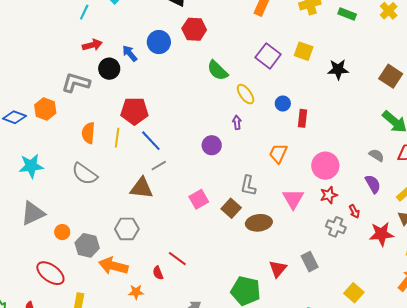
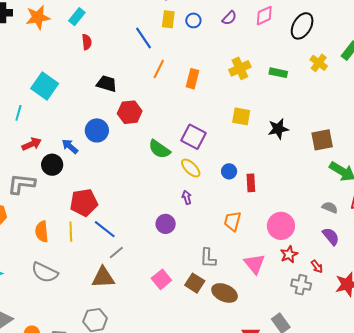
purple square: (268, 56) -> (194, 137), moved
brown square: (391, 76) -> (322, 140), moved, turned -35
brown ellipse: (259, 223) -> (225, 293), turned 40

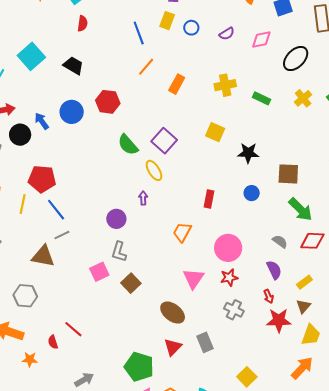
black trapezoid: (107, 84) -> (73, 66), moved
blue circle: (229, 171) -> (252, 193), moved
gray L-shape: (208, 258) -> (119, 252), moved
red arrow: (317, 266) -> (269, 296), moved
brown ellipse: (225, 293) -> (173, 313), moved

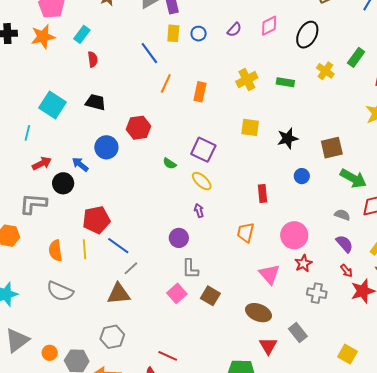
green semicircle: (128, 145) -> (170, 163), size x0.6

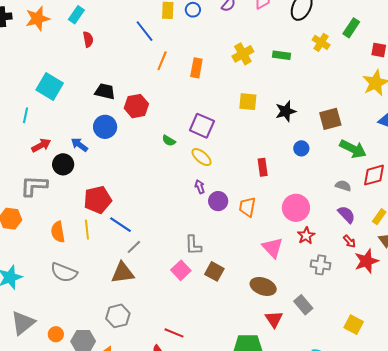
black trapezoid: (95, 102) -> (105, 91), moved
purple circle: (179, 238) -> (218, 201), moved

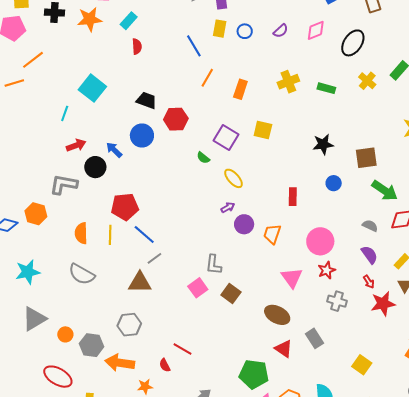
yellow square: (248, 102) -> (263, 130), moved
purple square: (202, 126) -> (226, 137), moved
purple arrow: (200, 187) -> (228, 207), turned 72
red triangle: (274, 319) -> (284, 349), turned -30

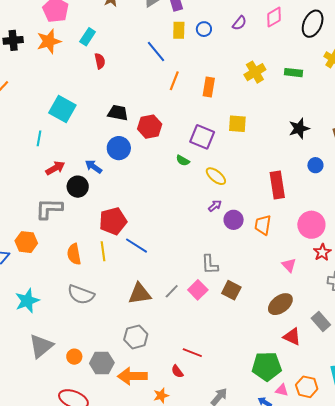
red rectangle: (293, 197) -> (277, 185), size x1.5
gray line: (154, 258) -> (172, 291), moved
pink triangle: (292, 278) -> (289, 265), size x0.7
brown ellipse: (277, 315) -> (280, 304), turned -55

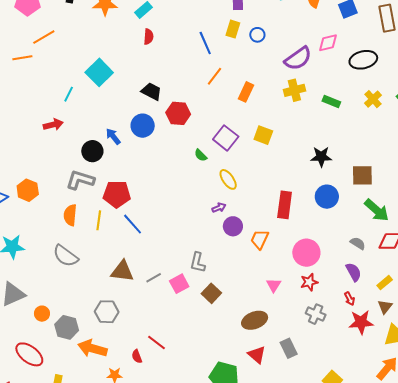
purple semicircle: (239, 23) -> (298, 58), moved, size x1.8
black ellipse: (313, 24) -> (363, 60), turned 36
blue circle: (315, 165) -> (327, 197), size x1.5
red arrow: (55, 168) -> (53, 125), moved
gray L-shape: (49, 209) -> (80, 180), moved

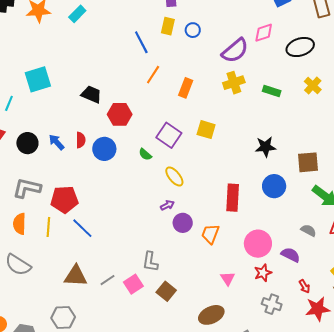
red semicircle: (149, 37) -> (81, 140), moved
cyan square: (99, 72) -> (38, 79), turned 32
blue circle: (143, 126) -> (104, 149), moved
black circle: (92, 151) -> (27, 143), moved
purple semicircle: (354, 272) -> (291, 255), moved, turned -30

